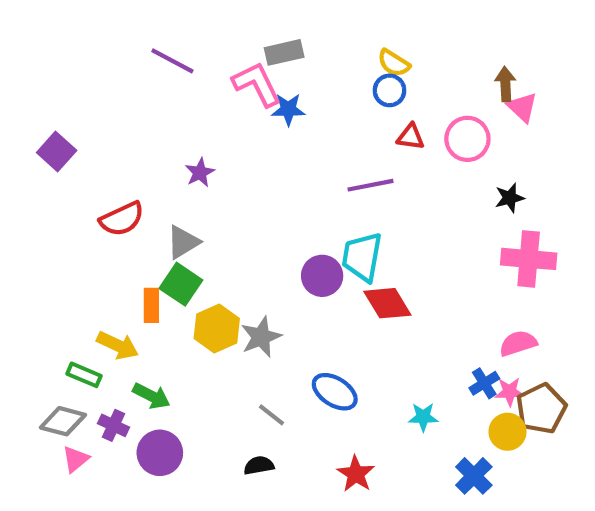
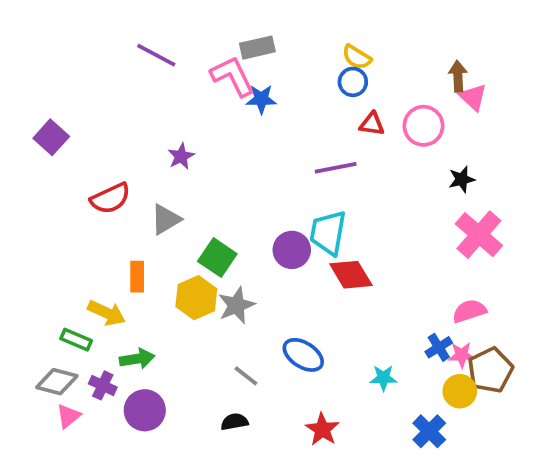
pink cross: (529, 259) -> (479, 235), turned 36
green square: (181, 284) -> (217, 258), moved
green arrow: (151, 396) -> (137, 359), turned -36

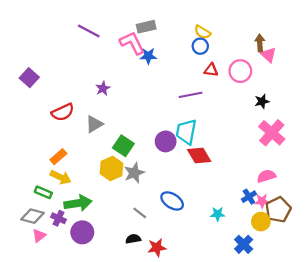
orange rectangle: (137, 277) -> (58, 157), moved, turned 49
green arrow: (137, 359) -> (78, 203), size x1.4
red star: (322, 429) -> (157, 248), moved, turned 30

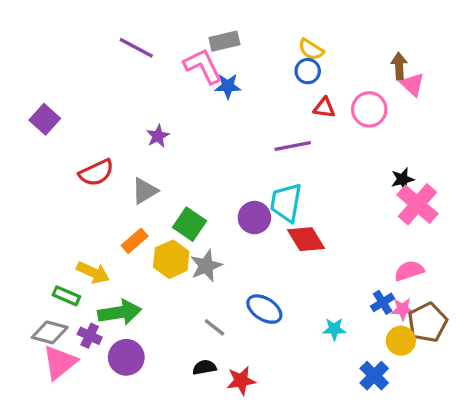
black star: (262, 101) -> (403, 179), moved
orange rectangle: (58, 157) -> (135, 241), moved
pink triangle: (39, 236) -> (60, 362), size x1.6

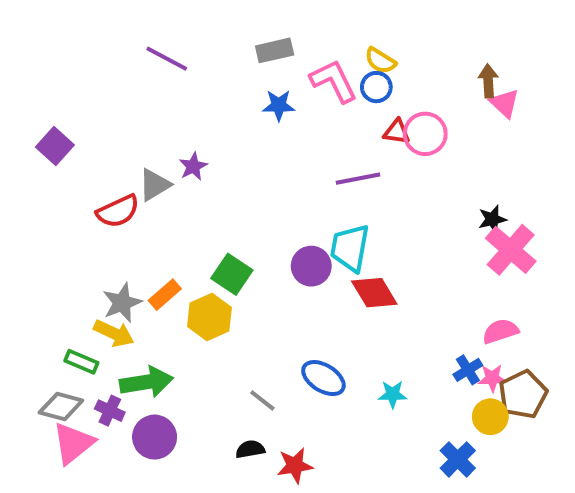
pink L-shape: (203, 66) -> (334, 81), moved
pink circle: (369, 109) -> (425, 134), moved
gray triangle: (145, 191) -> (155, 185), moved
gray star: (206, 266) -> (122, 303), moved
cyan star: (334, 329) -> (393, 394), moved

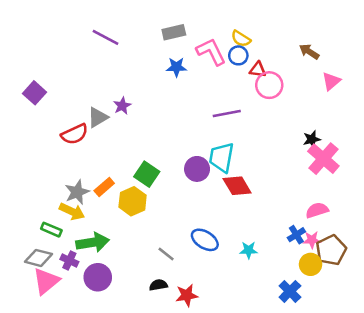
brown arrow: (488, 81) -> (309, 52), turned -54
pink triangle: (505, 103) -> (331, 81), moved, turned 36
red triangle: (397, 132) -> (258, 70), moved

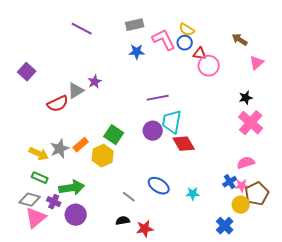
purple line: (227, 113) -> (158, 98), moved
black star: (312, 139) -> (246, 98), moved
yellow arrow: (72, 211) -> (39, 154), moved

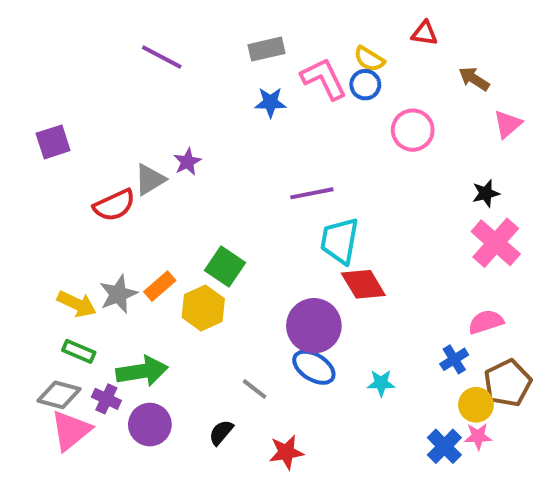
red triangle: (200, 54) -> (425, 33), moved
purple square: (27, 72) -> (53, 142), turned 30
purple circle: (153, 131) -> (314, 326), moved, size x1.4
pink star: (242, 186) -> (478, 436), moved
black semicircle: (123, 221) -> (221, 432), moved, turned -40

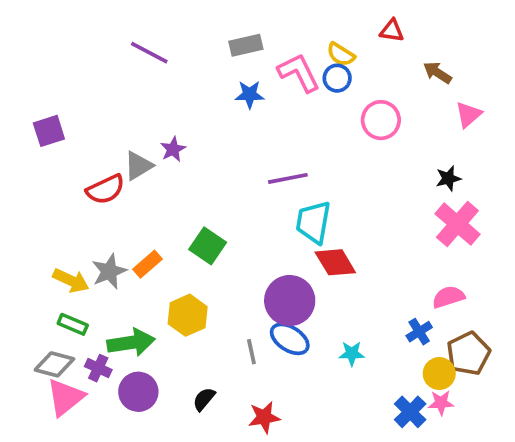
yellow hexagon: (203, 308) -> (188, 315), moved
gray line: (255, 389) -> (251, 352), moved, turned 40

